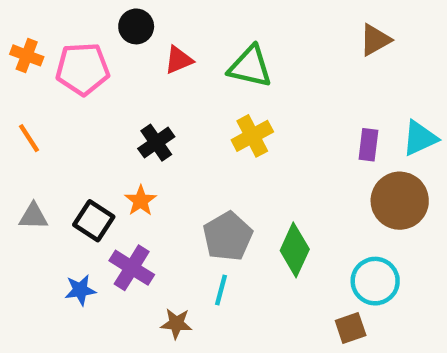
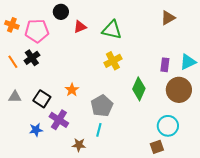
black cross: (156, 143) -> (32, 58), moved
orange star: (141, 201) -> (72, 90), moved
green diamond: (295, 250) -> (139, 89), moved

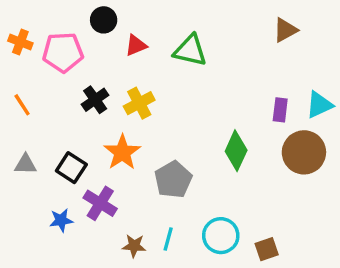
black cross: (32, 58) -> (95, 100), moved
yellow cross: (113, 61) -> (139, 103), moved
orange star: (72, 90) -> (122, 152), size x1.5
cyan circle: (168, 126) -> (221, 236), moved
cyan line: (99, 130) -> (168, 239), moved

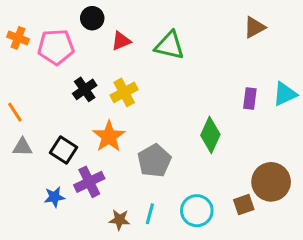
orange line: (22, 105) -> (15, 112), moved
brown circle: (304, 152) -> (271, 182), moved
purple cross: (100, 203) -> (89, 182), turned 32
brown square: (267, 249) -> (244, 205), moved

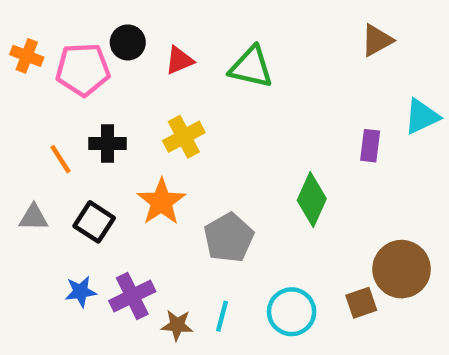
black circle: (92, 18) -> (128, 42), moved
black cross: (85, 89) -> (108, 143), moved, turned 35
cyan triangle: (285, 94) -> (422, 117), moved
orange line: (15, 112) -> (60, 159), moved
purple cross: (89, 182) -> (132, 296), moved

